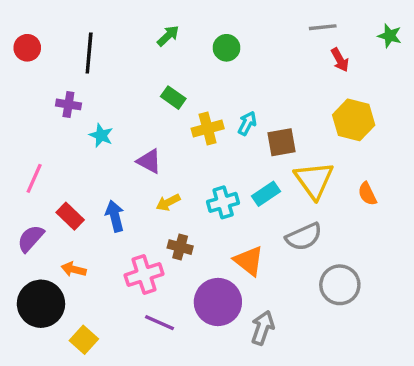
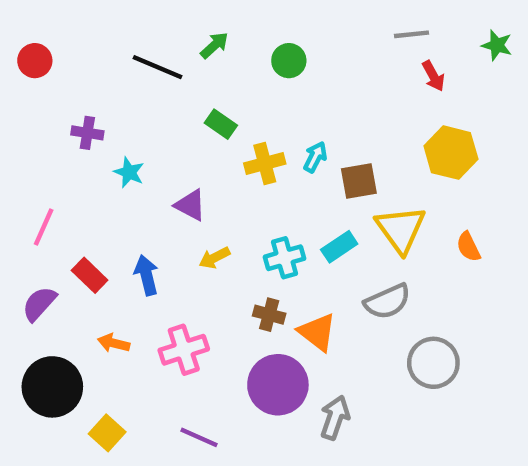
black line: (89, 53) -> (157, 67), moved, turned -72
brown cross: (180, 247) -> (269, 315), moved
orange arrow: (74, 269) -> (114, 343), moved
purple line: (160, 323) -> (199, 437), moved

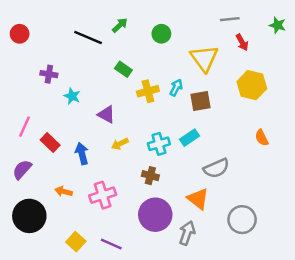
yellow triangle: (401, 229) -> (204, 58), moved
red rectangle: (90, 275) -> (50, 143), moved
orange triangle: (317, 332) -> (198, 199), moved
gray circle: (433, 363) -> (242, 220), moved
yellow square: (107, 433) -> (76, 242), moved

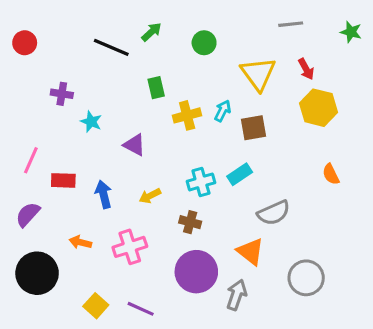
red arrow: (242, 42) -> (306, 69), moved
green rectangle: (123, 69) -> (156, 88), turned 42
red rectangle: (50, 143) -> (63, 180), turned -42
yellow arrow: (120, 144) -> (150, 196), moved

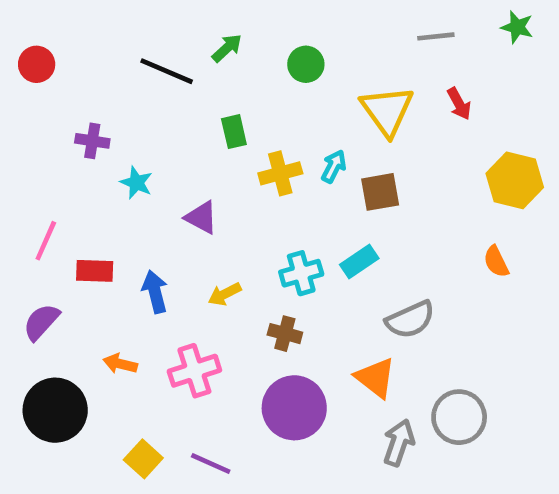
green star: (351, 32) -> (517, 27), moved
yellow hexagon: (319, 108) -> (515, 180), moved
gray arrow: (237, 295) -> (399, 443), moved

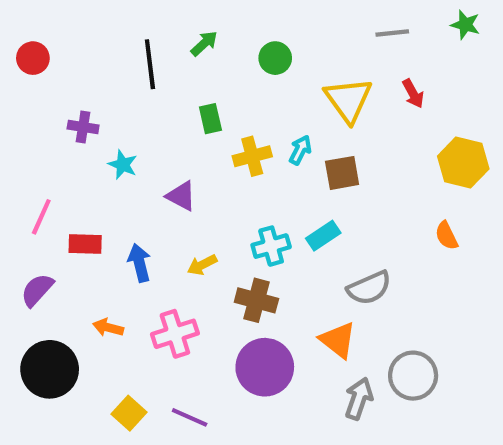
black line: (167, 71) -> (150, 64), turned 60
brown cross: (285, 334) -> (256, 300), size x1.4

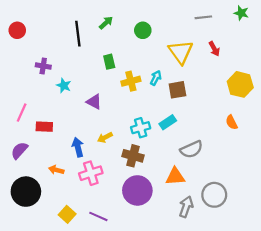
blue arrow: (139, 263) -> (78, 147), moved
orange triangle: (338, 340) -> (175, 176), turned -42

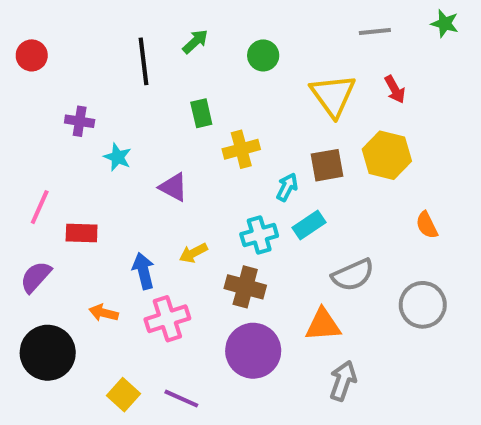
cyan arrow: (156, 78) -> (287, 187), moved
yellow hexagon: (240, 84) -> (387, 155), moved
gray circle: (214, 195) -> (423, 305), moved

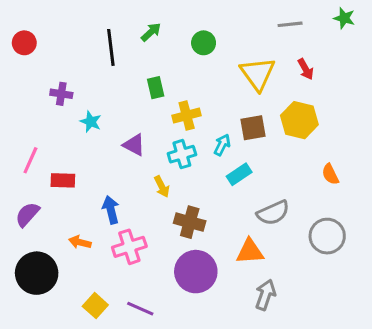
cyan cross: (259, 235) -> (182, 154), moved
yellow arrow: (193, 253) -> (162, 187), moved, turned -90

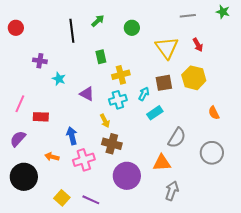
gray semicircle: (273, 213) -> (177, 138), turned -35
brown cross: (190, 222) -> (112, 144), moved

